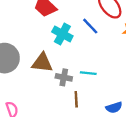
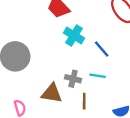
blue line: (90, 26) -> (102, 49), moved
brown triangle: (42, 63) -> (52, 93), moved

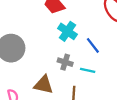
gray cross: (73, 79) -> (65, 62), moved

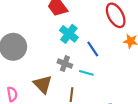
brown triangle: (44, 85) -> (43, 84), turned 30

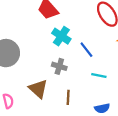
cyan line: (86, 73) -> (99, 76), moved

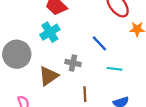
cyan cross: (61, 36) -> (50, 32), moved, turned 30
brown triangle: (38, 89) -> (49, 76), moved, turned 48

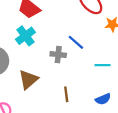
gray cross: (73, 63) -> (58, 55), moved
cyan line: (115, 69) -> (102, 65), moved

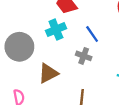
blue line: (76, 42) -> (92, 34), moved

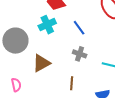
gray cross: (84, 56) -> (80, 54), moved

